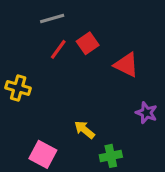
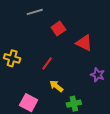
red line: (58, 49) -> (47, 63), moved

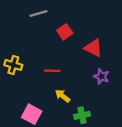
red line: (47, 63) -> (52, 71), turned 56
purple star: (98, 75) -> (101, 76), moved

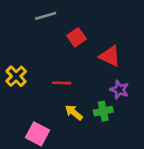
yellow cross: (13, 65) -> (16, 76), turned 30
green cross: (82, 115) -> (103, 111), moved

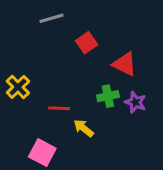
red line: (62, 83) -> (59, 108), moved
green cross: (103, 111) -> (108, 96), moved

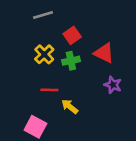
yellow cross: (18, 87) -> (44, 54), moved
green cross: (108, 96) -> (71, 61), moved

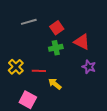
gray line: (43, 15) -> (29, 22), moved
yellow cross: (44, 54) -> (16, 67), moved

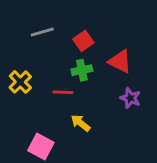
yellow cross: (16, 67) -> (20, 82), moved
red line: (39, 71) -> (63, 92), moved

